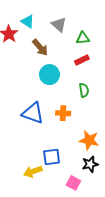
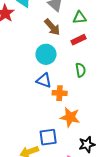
brown arrow: (40, 47) -> (52, 27), moved
blue triangle: (33, 113) -> (44, 81), moved, size x0.7
orange star: (89, 140) -> (70, 117), moved

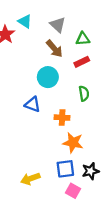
blue triangle: (44, 81) -> (33, 104), moved
blue square: (48, 137) -> (65, 169), moved

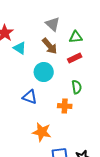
cyan triangle: (25, 21) -> (20, 48), moved
orange cross: (62, 118) -> (65, 106), moved
orange star: (73, 143) -> (42, 132), moved

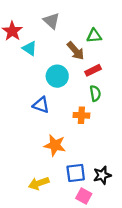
gray triangle: (53, 24) -> (51, 21), moved
brown arrow: (50, 46) -> (76, 51), moved
red rectangle: (75, 58) -> (93, 70), moved

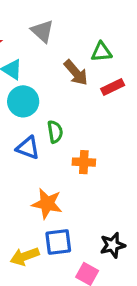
red rectangle: (93, 70) -> (113, 87), moved
cyan circle: (57, 76) -> (23, 101), moved
green semicircle: (95, 93) -> (55, 132), moved
blue square: (76, 173) -> (58, 242), moved

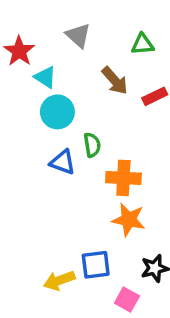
green triangle: (101, 52) -> (143, 44), moved
orange cross: (84, 162) -> (123, 178), size x1.4
orange star: (47, 204) -> (129, 220), moved

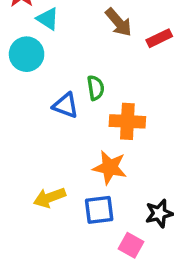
cyan circle: (57, 112) -> (27, 54), moved
orange star: (129, 220) -> (110, 167), moved
yellow arrow: (59, 280) -> (50, 198), moved

